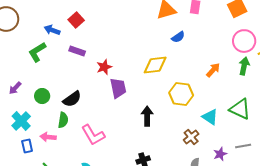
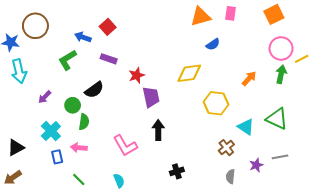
black semicircle: (72, 99) -> (94, 90), moved
black arrow: (147, 116) -> (158, 130), moved
green semicircle: (63, 120) -> (84, 122), moved

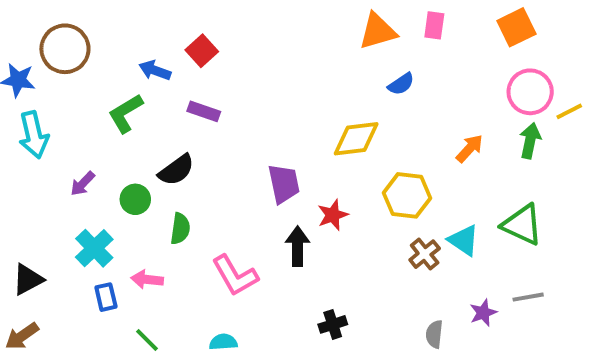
red star: (137, 75) -> (333, 215), moved
green semicircle: (84, 122) -> (180, 229), moved
brown cross: (226, 148) -> (425, 254), moved
cyan semicircle: (119, 181) -> (223, 342), turned -72

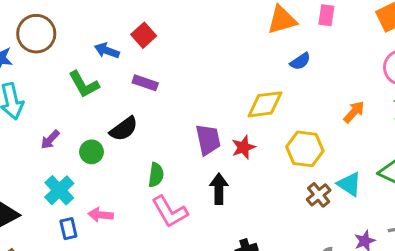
green L-shape: (126, 113) -> (84, 84), turned -88
red star: (333, 215) -> (243, 147), moved
green semicircle: (180, 229) -> (156, 175), moved

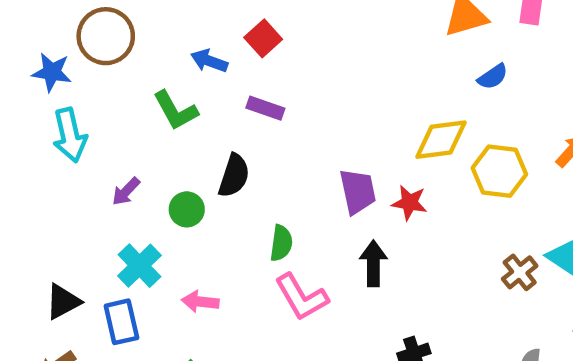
black semicircle: (124, 129) -> (234, 176), turned -36
red star: (243, 147) -> (409, 203), turned 30
yellow hexagon: (305, 149) -> (499, 171), moved
blue rectangle: (68, 229) -> (121, 322), moved, size x1.4

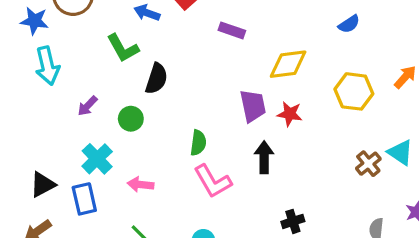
purple rectangle: (265, 108) -> (232, 30), moved
yellow diamond: (441, 140) -> (288, 64), moved
black semicircle: (234, 176) -> (156, 79), moved

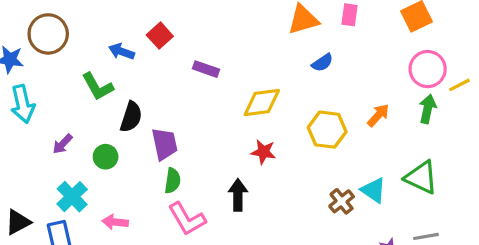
purple trapezoid: (253, 106) -> (165, 144), moved

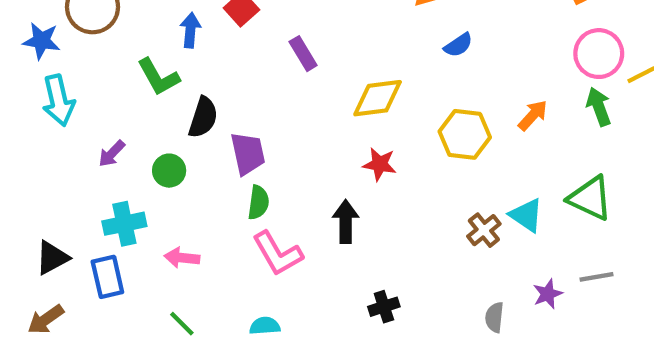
blue arrow: (121, 51) -> (190, 30), turned 75
purple rectangle: (206, 69) -> (303, 54), turned 40
green arrow: (428, 109) -> (599, 107), turned -32
cyan cross: (72, 197) -> (124, 224), turned 32

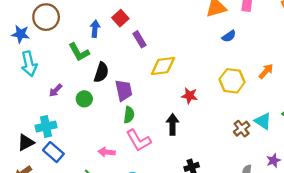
purple rectangle: (303, 54) -> (140, 39), moved
yellow diamond: (378, 98) -> (163, 66), moved
cyan cross: (124, 224) -> (46, 127), moved
pink arrow: (182, 258) -> (107, 152), moved
blue rectangle: (107, 277) -> (53, 152), turned -36

